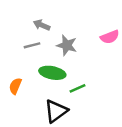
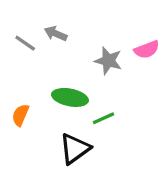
gray line: (32, 45) -> (25, 43), moved, turned 49
gray star: (67, 45) -> (108, 61), moved

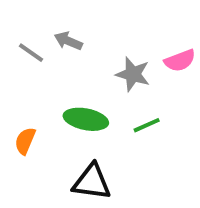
green line: (104, 118) -> (147, 125), moved
black triangle: (75, 149) -> (92, 182), turned 44

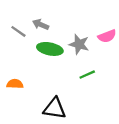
green ellipse: (86, 119) -> (50, 49), moved
orange semicircle: (25, 141) -> (15, 84), turned 70

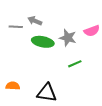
gray line: (18, 31) -> (16, 27), turned -32
orange semicircle: (15, 84) -> (13, 86), moved

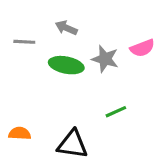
gray arrow: (35, 21) -> (66, 28), moved
green line: (75, 64) -> (116, 112), moved

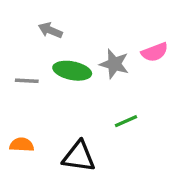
gray arrow: (66, 28) -> (50, 30), moved
gray line: (24, 42) -> (27, 81), moved

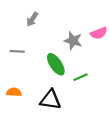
gray arrow: (50, 30) -> (32, 19), turned -80
green ellipse: (72, 71) -> (56, 64), moved, turned 45

